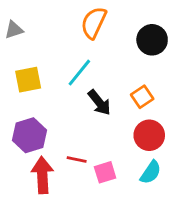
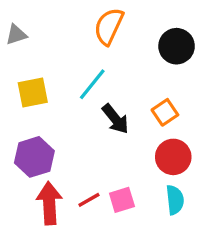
red line: (77, 159) -> (89, 200), moved, turned -42
cyan semicircle: (151, 172) -> (175, 200), turned -40

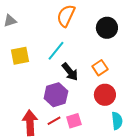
purple hexagon: (34, 157) -> (56, 95), moved
cyan semicircle: (175, 200) -> (117, 121), moved

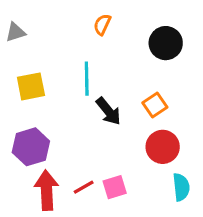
orange semicircle: (66, 16) -> (102, 24), size x0.6
cyan line: (56, 51) -> (87, 79), turned -40
purple hexagon: (56, 95) -> (31, 147), moved

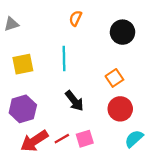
black arrow: (108, 111) -> (74, 101), moved
cyan semicircle: (181, 187) -> (134, 139), turned -126
red arrow: (46, 190) -> (34, 141), turned -120

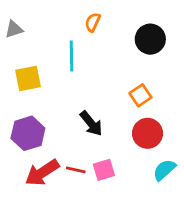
cyan line: (64, 58) -> (72, 56), moved
red line: (62, 139) -> (76, 170), turned 42

